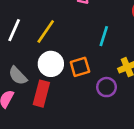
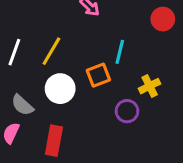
orange square: (80, 67) -> (98, 75), moved
red rectangle: (41, 94) -> (54, 141), moved

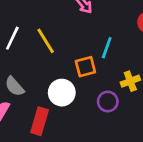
yellow line: (51, 51) -> (46, 41), turned -68
white circle: (60, 89) -> (62, 93), moved

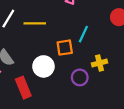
yellow line: (46, 41) -> (35, 23), turned -65
red rectangle: (40, 121) -> (23, 88), turned -45

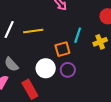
yellow cross: (100, 63) -> (100, 42), moved
purple circle: (80, 77) -> (68, 70), moved

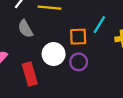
gray semicircle: (11, 64) -> (25, 29), moved

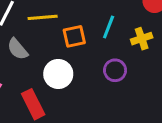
orange square: (78, 37) -> (74, 36), moved
purple circle: (79, 62) -> (115, 70), moved

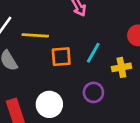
white circle: (58, 74) -> (49, 104), moved

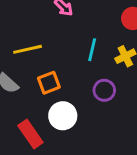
orange square: (61, 57) -> (49, 83), moved

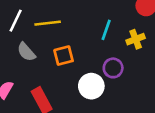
white circle: (63, 116) -> (91, 86), moved

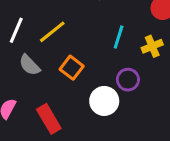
yellow line: (48, 23) -> (52, 32), turned -30
orange square: (64, 56) -> (72, 68), turned -36

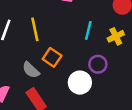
yellow line: (52, 32) -> (35, 29), turned -60
gray semicircle: (30, 65) -> (31, 70), moved

